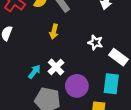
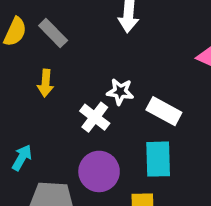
white cross: (56, 67) -> (95, 117), moved

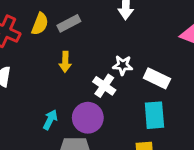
gray rectangle: (53, 33) -> (69, 23), turned -70
purple circle: (99, 171) -> (88, 118), moved

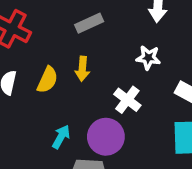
yellow semicircle: (40, 24) -> (47, 80), moved
white star: (123, 65) -> (148, 58), moved

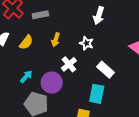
gray rectangle: (89, 23) -> (40, 15), moved
yellow arrow: (82, 69) -> (56, 40), moved

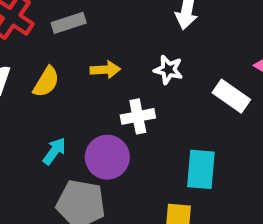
yellow arrow: (56, 40) -> (105, 70), turned -104
white cross: (69, 64) -> (138, 116), turned 35
white rectangle: (106, 70) -> (231, 96), moved

